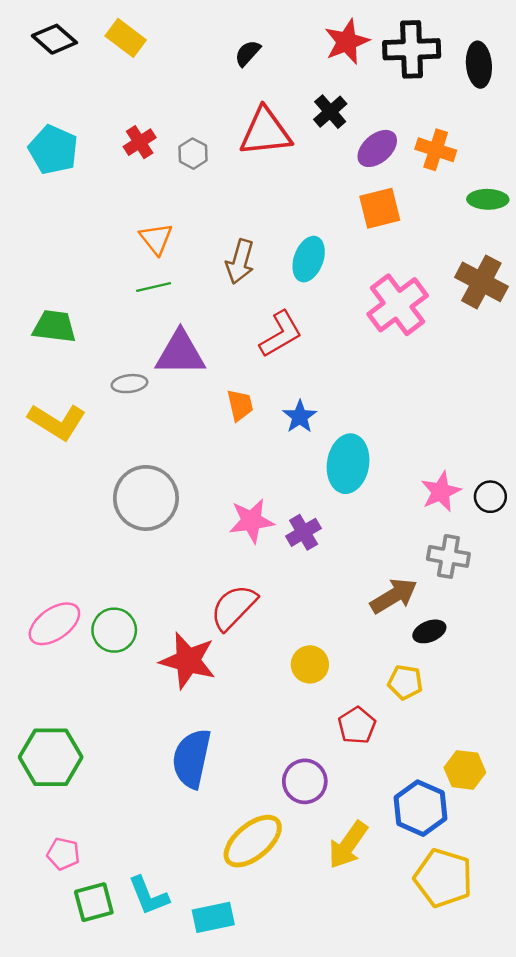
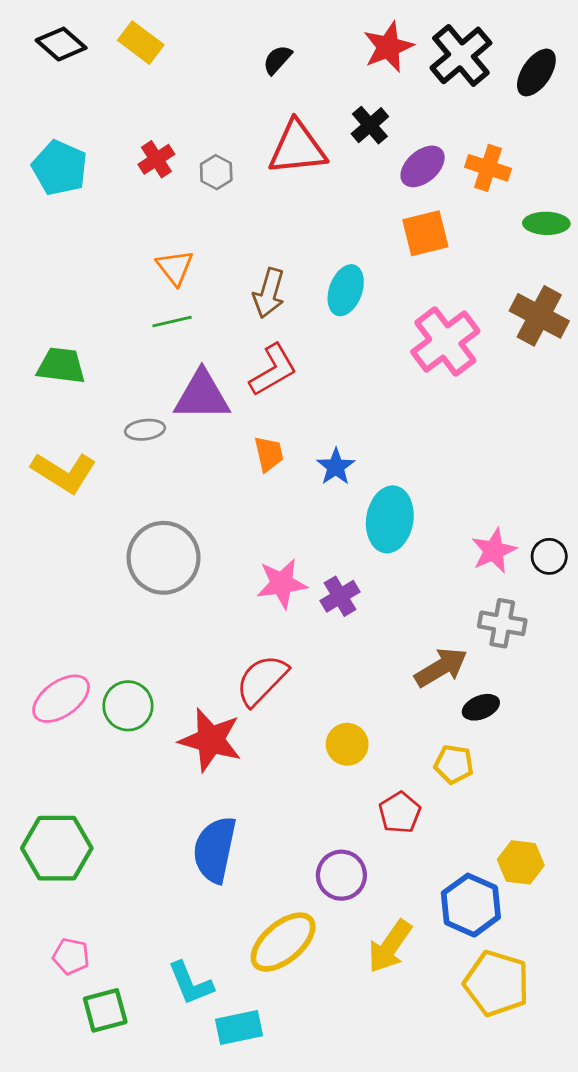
black cross: (412, 49) -> (461, 55), turned -38
black ellipse: (479, 65) -> (536, 72), turned 39
red L-shape: (281, 334) -> (273, 370), moved
cyan L-shape: (148, 896) -> (191, 983), moved

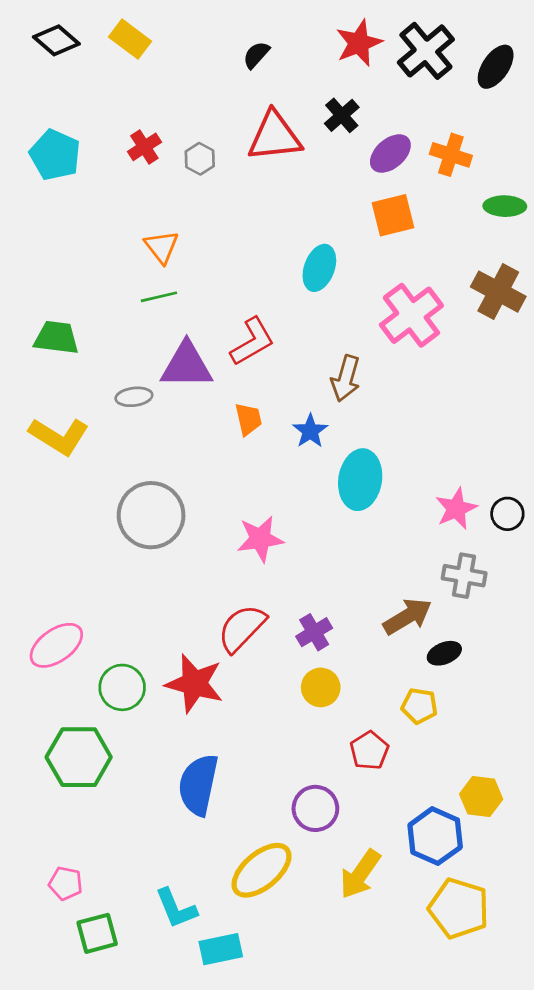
brown arrow: (269, 293) -> (346, 378), moved
purple cross: (340, 596) -> (314, 632), moved
green circle: (128, 706) -> (122, 687), moved
green hexagon: (57, 848) -> (79, 757), moved

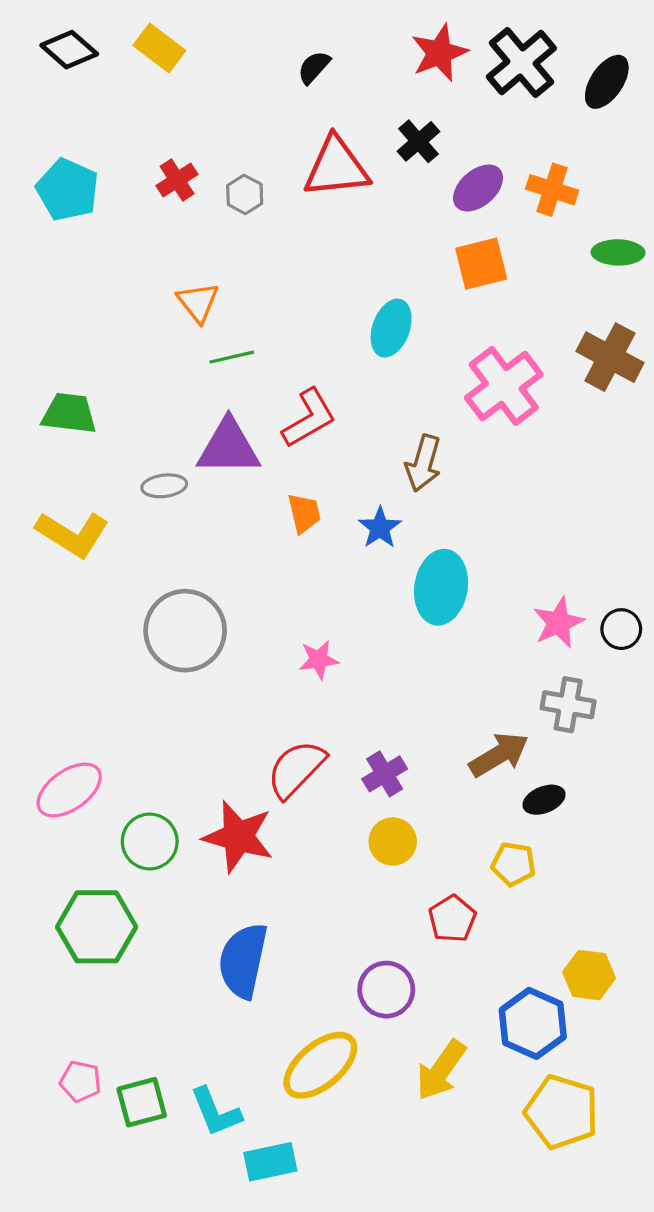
green line: (159, 297) -> (232, 357), moved
pink star: (260, 539) -> (319, 660), size x0.7
green square: (97, 933) -> (142, 1102), moved

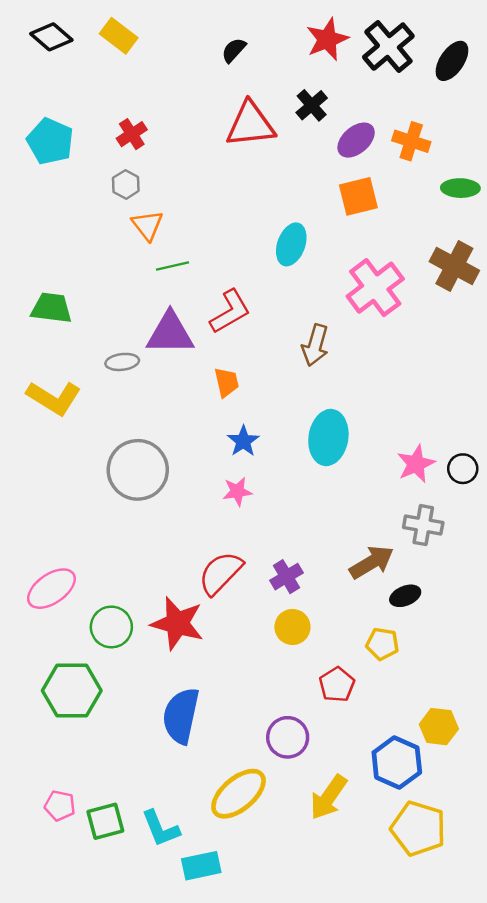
gray hexagon: (245, 194) -> (126, 184), moved
blue star: (380, 528) -> (243, 441), moved

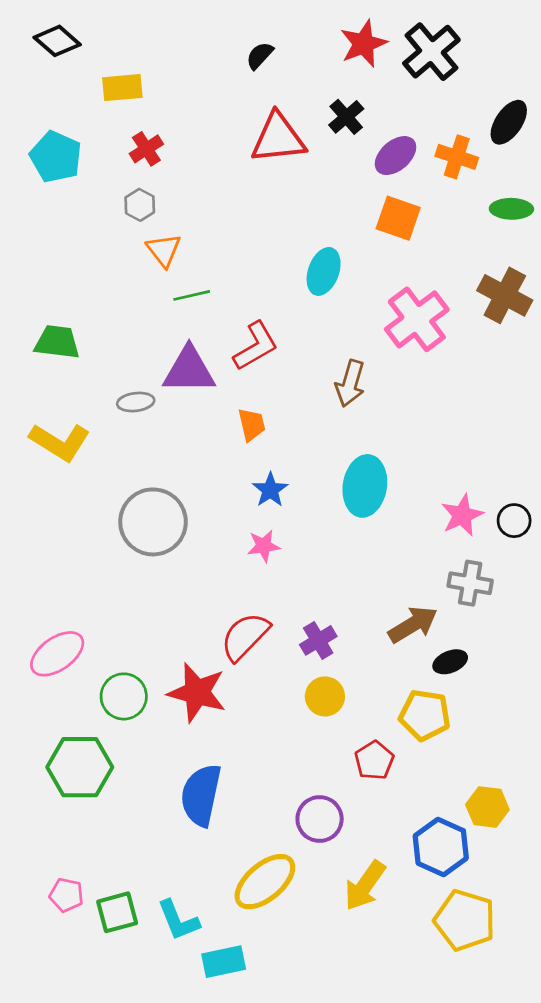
yellow rectangle: (119, 36) -> (122, 88), moved, turned -42
black ellipse: (452, 61) -> (509, 122), moved
orange square: (358, 196) -> (398, 218), turned 33
yellow pentagon: (382, 644) -> (425, 715), size x1.4

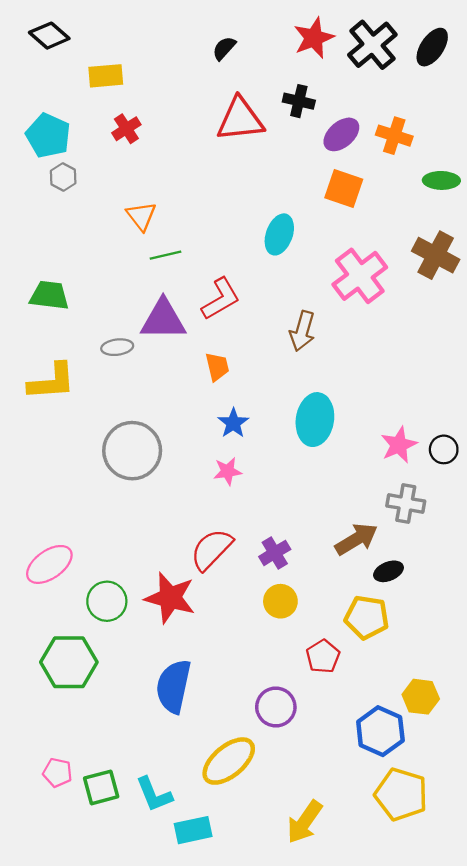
black cross: (346, 117) -> (299, 101), turned -36
black ellipse: (509, 122) -> (432, 47), moved
gray hexagon: (140, 205) -> (63, 177), moved
yellow L-shape: (60, 442) -> (52, 382), turned -36
yellow arrow: (365, 886) -> (305, 822), moved

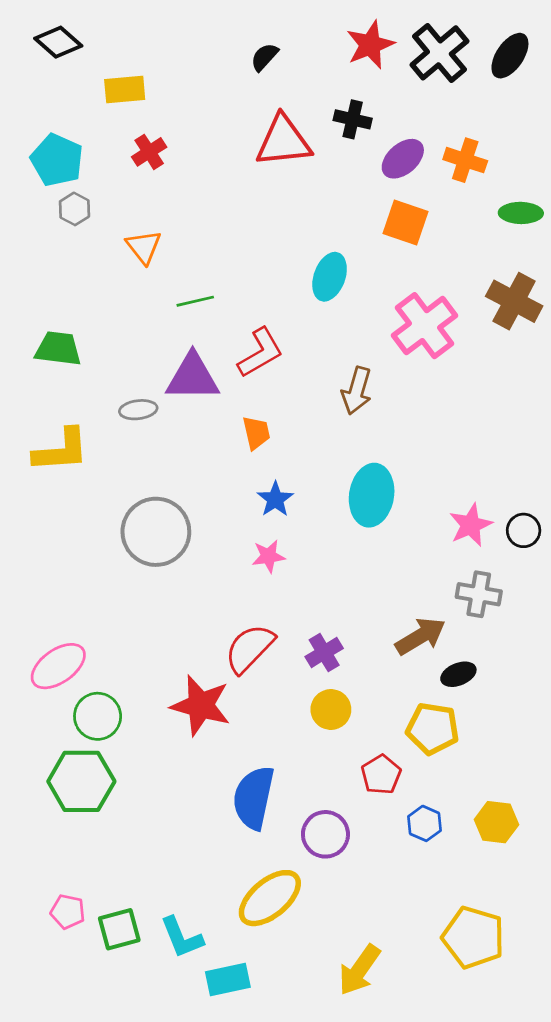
orange triangle: (141, 216) -> (144, 247), moved
green circle: (107, 601) -> (98, 716), moved
blue semicircle: (174, 686) -> (254, 798), moved
blue hexagon: (380, 731) -> (424, 823), moved, size x0.6

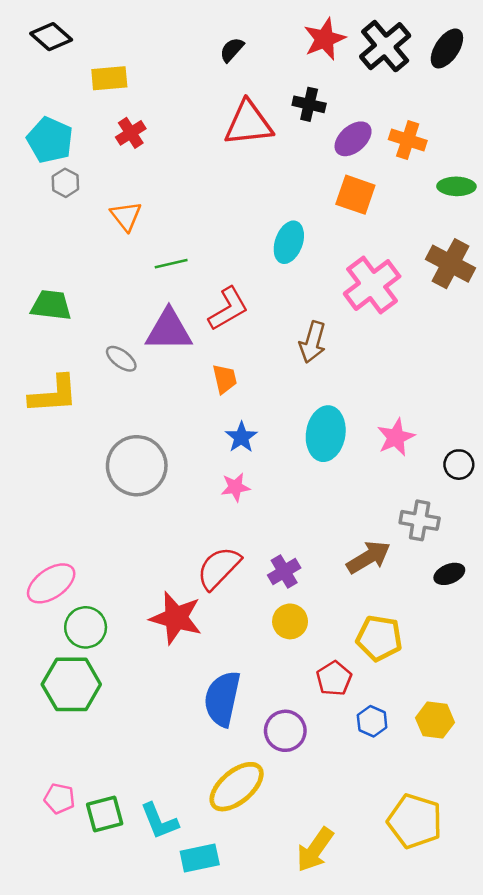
gray ellipse: (138, 410) -> (121, 359), turned 44
pink star: (471, 525) -> (396, 437), moved
black ellipse: (458, 674) -> (449, 574), moved

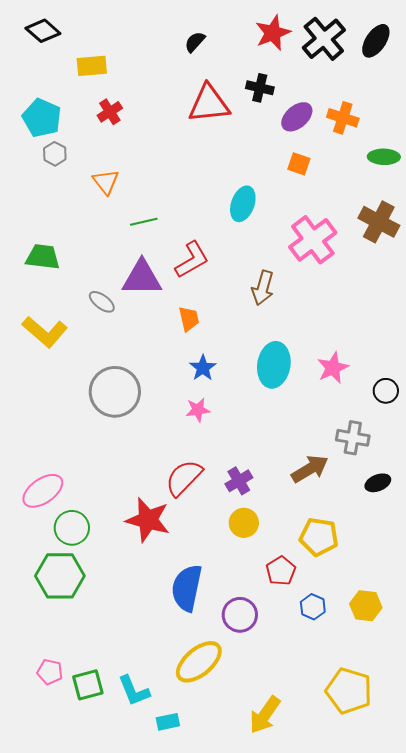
orange square: (355, 195) -> (299, 164), size x0.7
yellow L-shape: (53, 394) -> (45, 332), turned 45
cyan rectangle: (200, 858) -> (168, 722), size x0.7

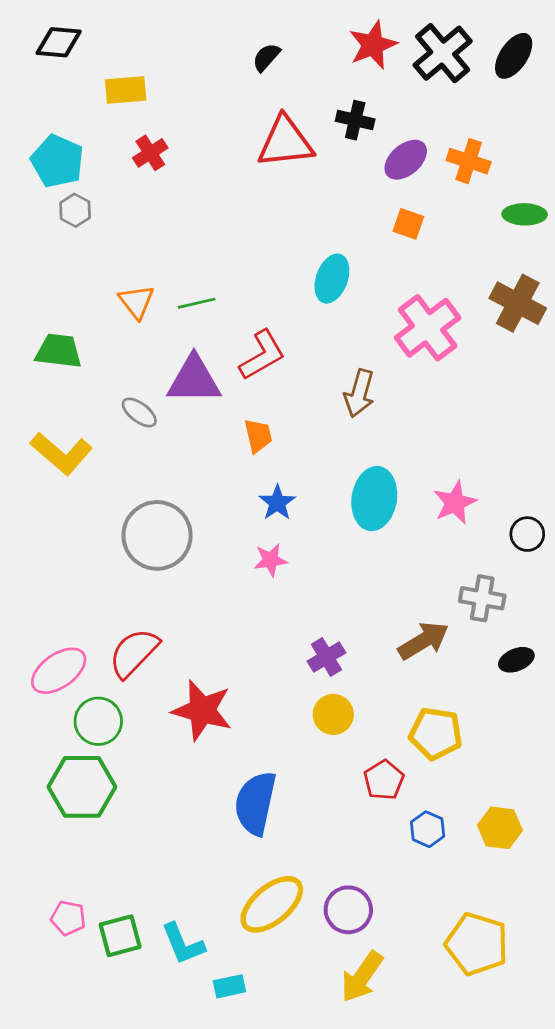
black diamond: (43, 31) -> (59, 42), turned -36
orange triangle: (106, 182) -> (137, 302), moved
red semicircle: (184, 478) -> (134, 653), moved
purple circle: (240, 615) -> (348, 910), moved

